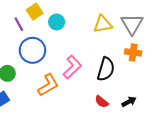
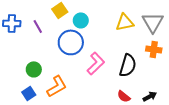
purple line: (19, 24) -> (38, 26), moved
blue circle: (32, 50) -> (71, 42), moved
orange L-shape: (48, 85) -> (57, 86), moved

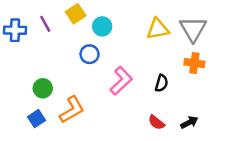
purple line: (38, 26) -> (45, 24), moved
blue circle: (71, 42) -> (90, 54), size x0.6
black semicircle: (128, 65) -> (162, 83), size x0.6

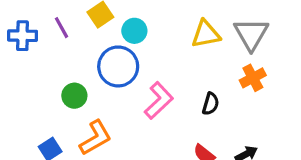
blue circle: (90, 54) -> (118, 66), size x1.6
orange cross: (194, 63) -> (253, 78), turned -36
green circle: (43, 88) -> (74, 96), moved

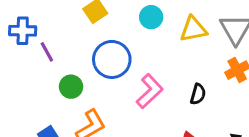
purple line: (61, 28) -> (47, 52), moved
cyan circle: (134, 31) -> (151, 17), moved

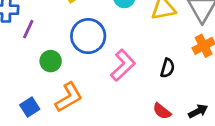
purple line: (47, 52) -> (28, 29), turned 54

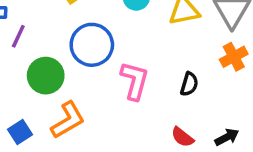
green circle: (51, 61) -> (46, 76), size x1.4
pink L-shape: (123, 65) -> (135, 81), turned -32

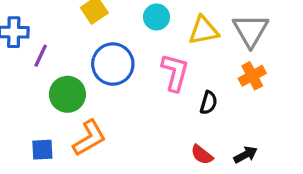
pink L-shape: (135, 81) -> (175, 72), moved
blue square: (20, 132) -> (42, 150), turned 30

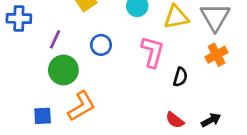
purple line: (41, 56) -> (55, 39), moved
blue circle: (113, 64) -> (101, 45), size x0.6

